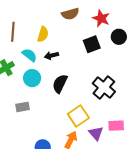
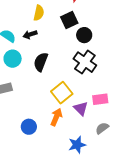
yellow semicircle: (43, 34) -> (39, 13), moved
black circle: (119, 37) -> (84, 35), moved

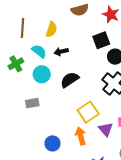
yellow semicircle: (39, 13) -> (51, 29), moved
black semicircle: (41, 62) -> (70, 80), turned 30
orange arrow: (56, 117) -> (81, 136), turned -42

